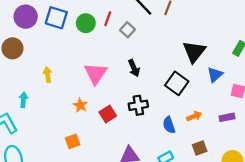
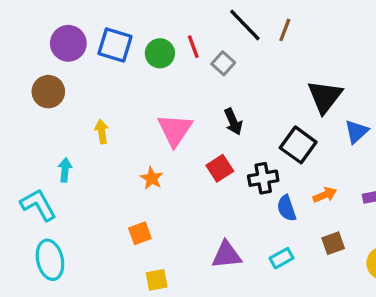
red line: (108, 19) -> (193, 47), turned -40
black cross: (138, 105) -> (263, 178), moved
red square: (108, 114) -> (220, 168), moved

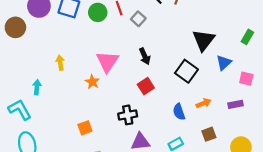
brown circle: (48, 92) -> (15, 27), moved
red square: (220, 168) -> (146, 86), moved
orange star: (152, 178) -> (92, 82), moved
black cross: (263, 178) -> (128, 115), moved

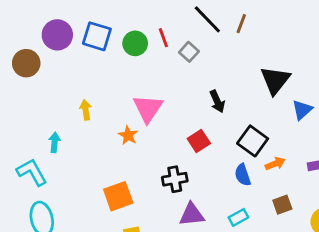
black arrow: (145, 56) -> (217, 101), moved
black square: (186, 71) -> (253, 141), moved
orange square: (85, 128) -> (118, 196), size x1.5

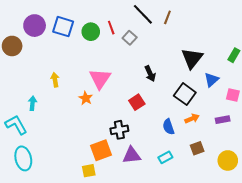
black square: (253, 141) -> (185, 94), moved
orange square: (118, 196) -> (101, 150), moved

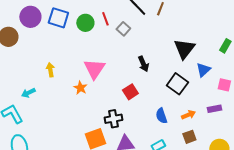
cyan arrow: (32, 103) -> (28, 93), turned -120
orange arrow: (192, 119) -> (188, 115), moved

